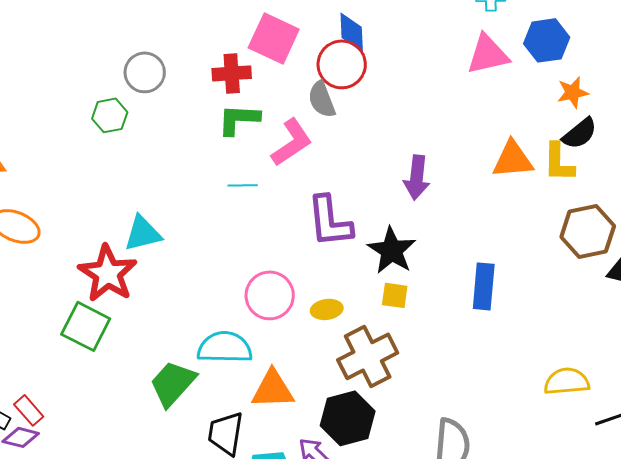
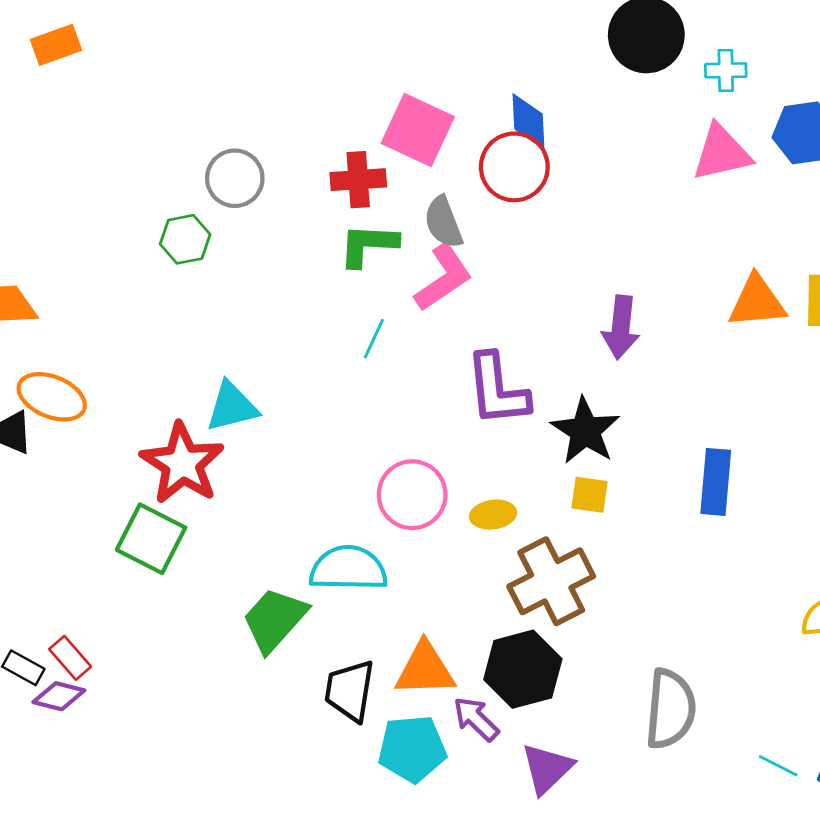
gray semicircle: (322, 99) -> (443, 222), moved
cyan line: (243, 185) -> (374, 339), turned -64
orange triangle: (273, 389) -> (425, 669), moved

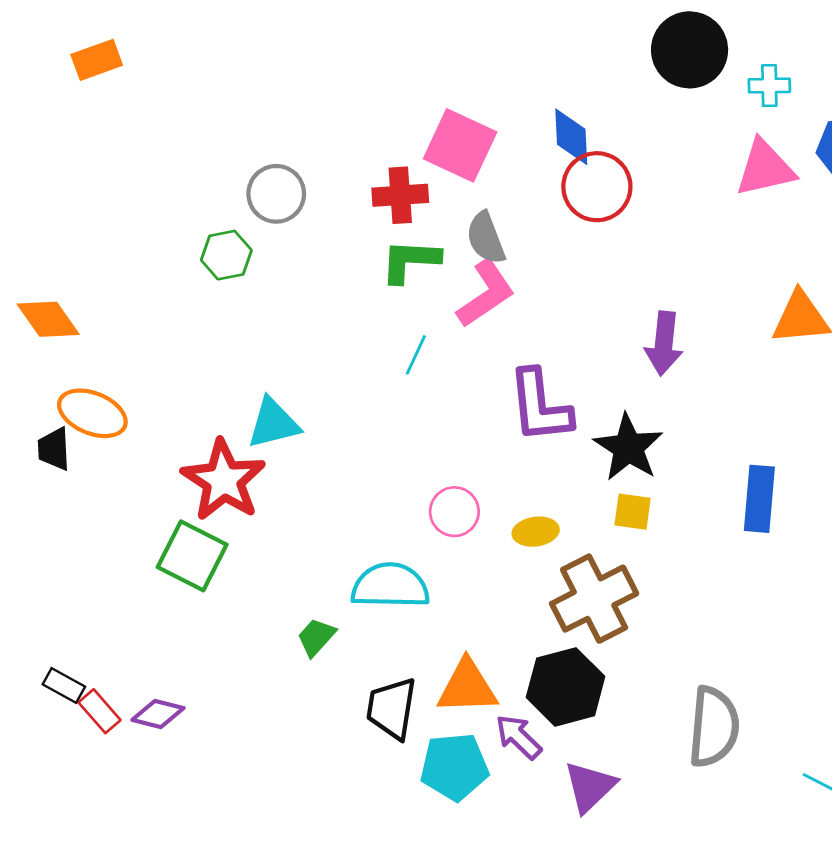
red circle: (514, 167) -> (597, 187), moved
pink circle: (412, 495) -> (454, 512), size x0.7
green trapezoid: (275, 620) -> (316, 637), size x0.6
red rectangle: (70, 658) -> (100, 711), moved
purple diamond: (59, 696) -> (158, 714), moved

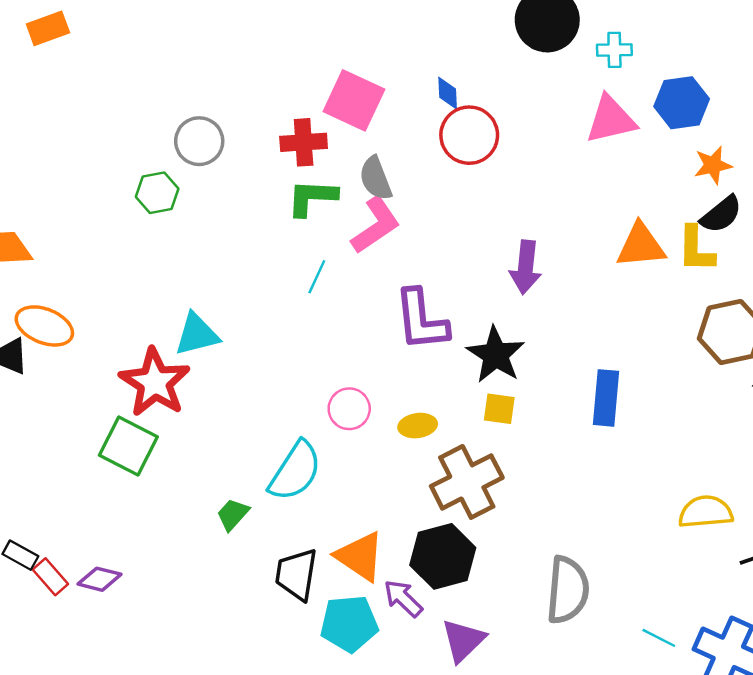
blue diamond: (571, 137) -> (448, 93), size x0.7
cyan semicircle: (390, 586) -> (295, 471), turned 122
orange triangle: (467, 687) -> (360, 556), turned 36

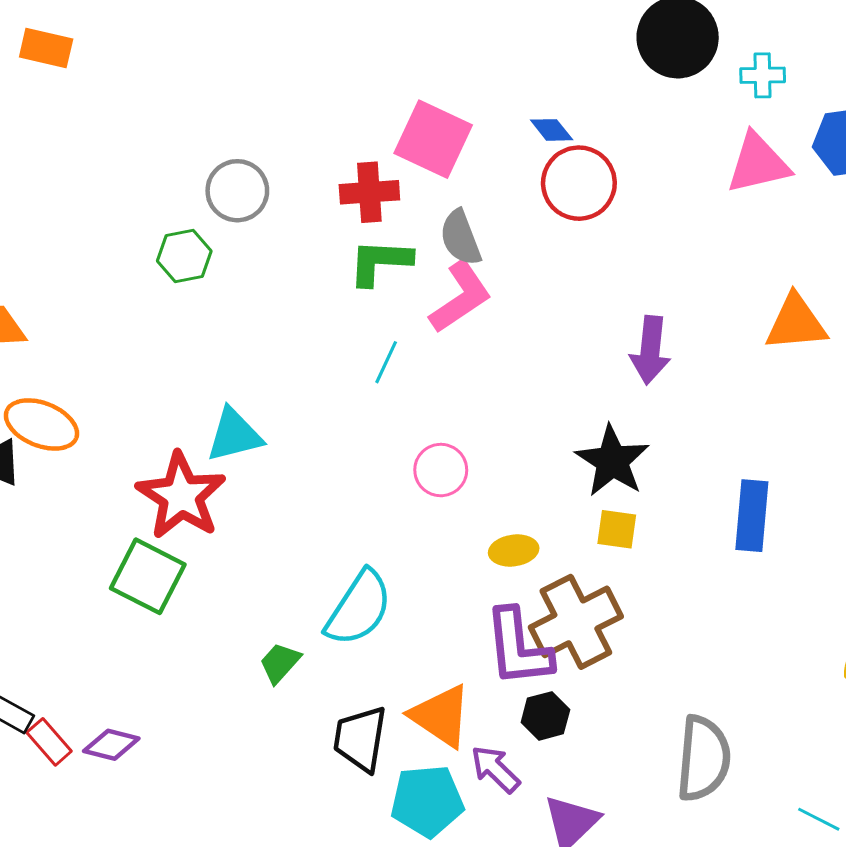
orange rectangle: (48, 28) -> (46, 48), turned 33
blue diamond: (448, 93) -> (552, 130), turned -36
purple L-shape: (421, 320) -> (518, 648), moved
pink circle: (349, 409) -> (441, 470), moved
black hexagon: (443, 556) -> (545, 716), size x0.6

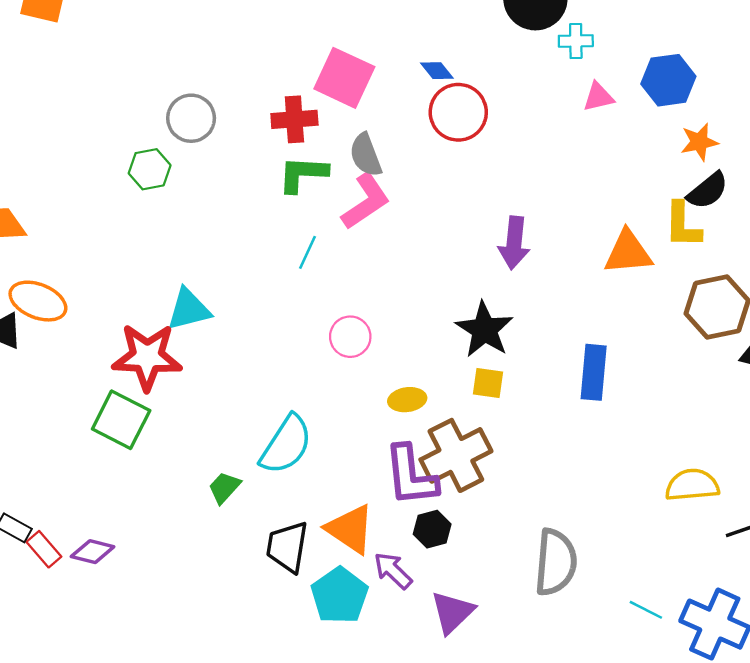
cyan cross: (763, 75) -> (576, 41), moved
pink triangle: (758, 163) -> (598, 97), size x0.6
orange triangle: (796, 323) -> (628, 252), moved
red star: (181, 496) -> (147, 357), turned -30
cyan pentagon: (427, 801) -> (340, 596), turned -30

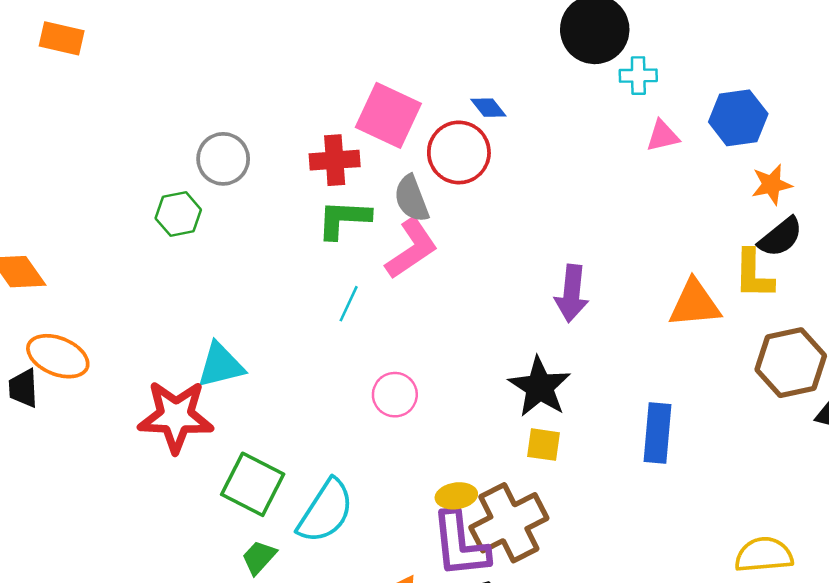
red circle: (458, 112) -> (459, 152), moved
yellow ellipse: (407, 400) -> (456, 496), moved
green square: (121, 420) -> (253, 484), moved

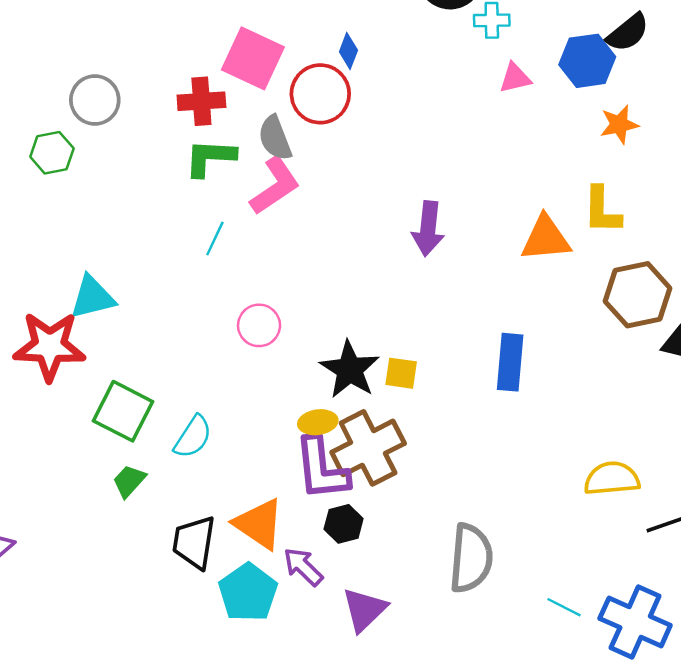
blue diamond: (488, 108) -> (348, 51), turned 60
black semicircle: (781, 237) -> (628, 33), moved
black star: (540, 387) -> (350, 370), moved
cyan semicircle: (326, 511) -> (193, 437), size x0.7

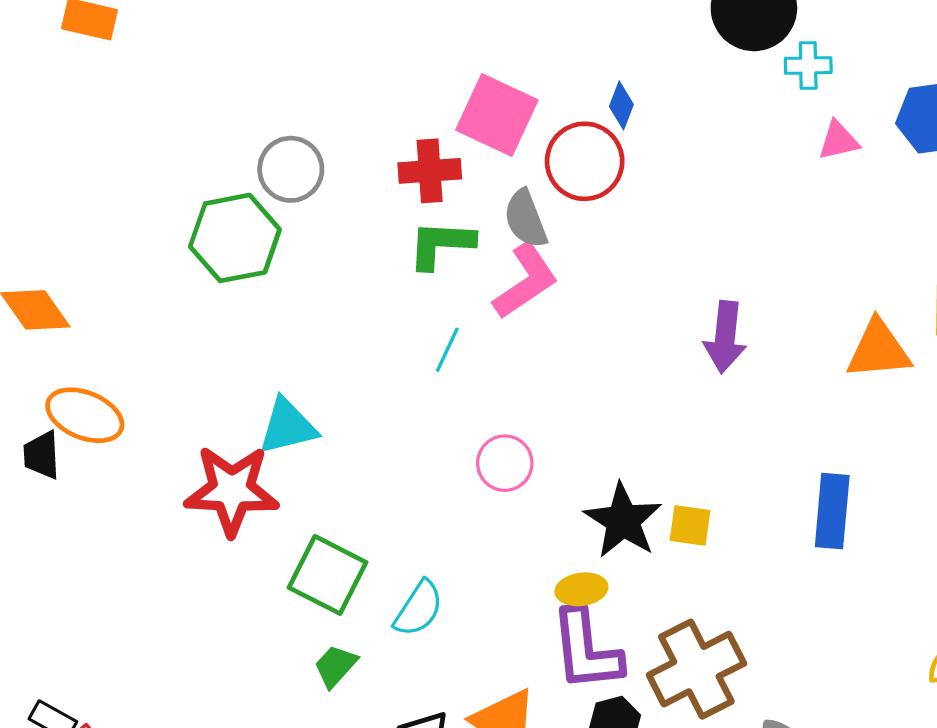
green hexagon: (52, 153) -> (235, 238), size x1.6
brown cross: (368, 448) -> (696, 669), moved

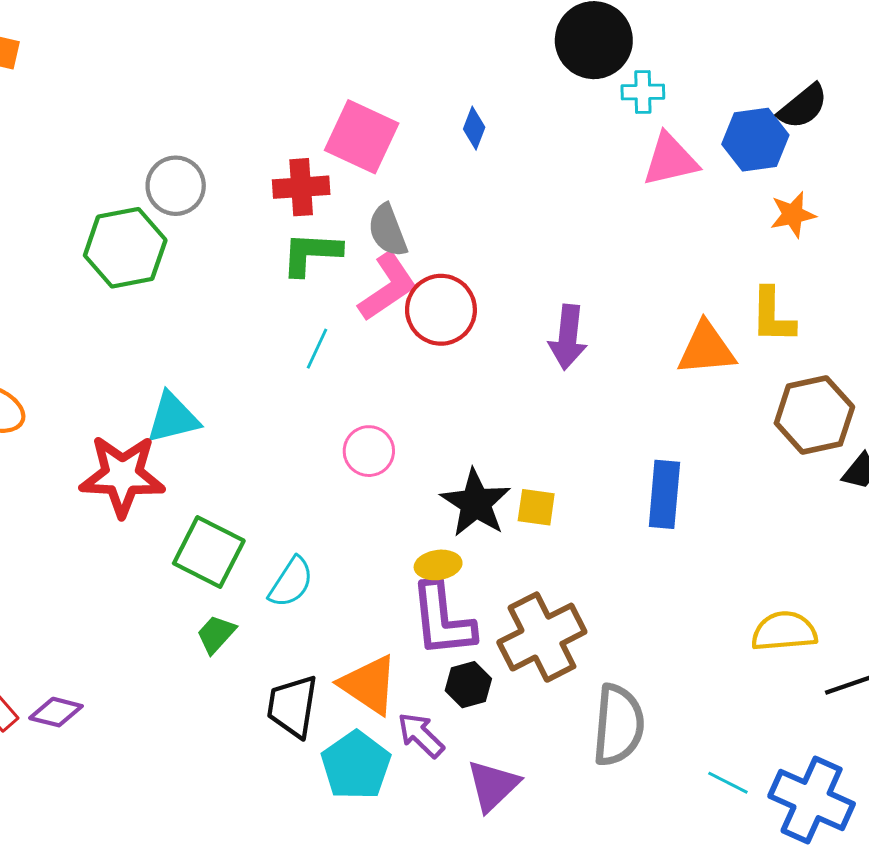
pink triangle: (839, 141) -> (670, 160), size x1.5
red circle: (585, 161) -> (441, 310), moved

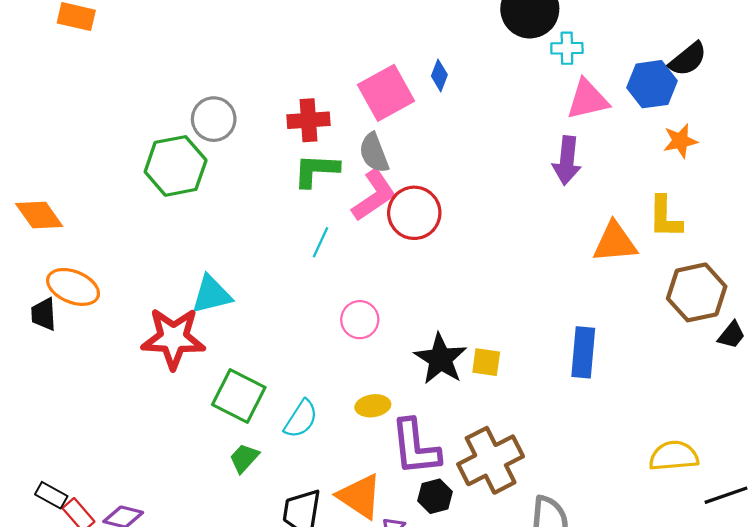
pink square: (362, 137) -> (386, 93), moved, turned 36
purple arrow: (568, 337) -> (567, 160), moved
yellow ellipse: (438, 565) -> (373, 406), moved

